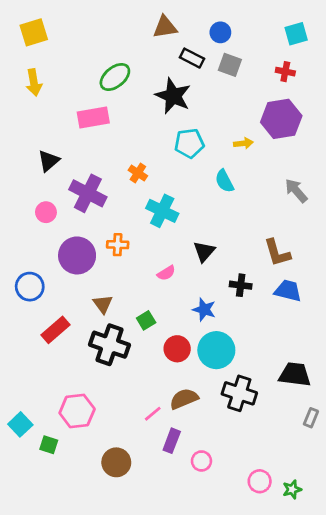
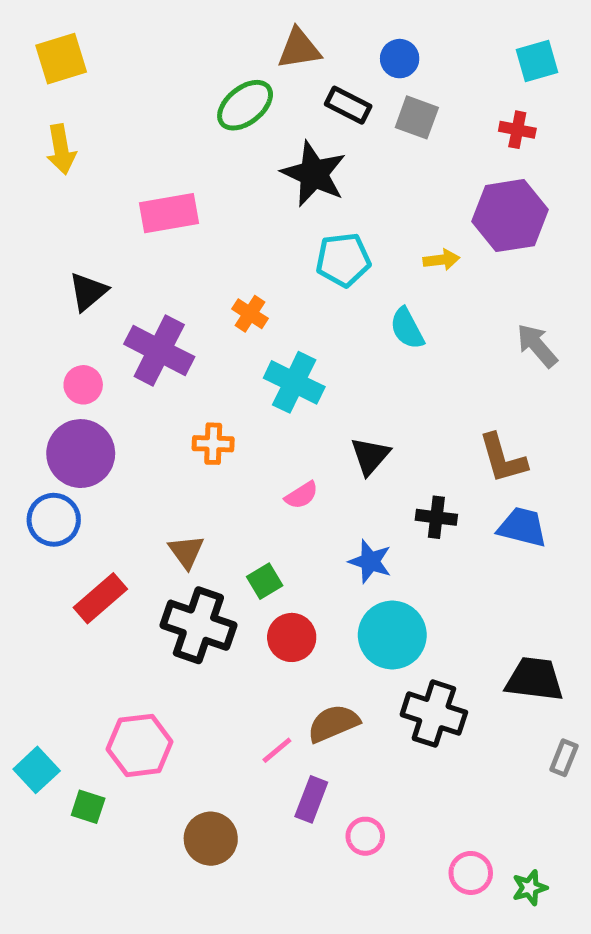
green ellipse: (115, 77) -> (245, 105), moved
purple circle: (77, 255) -> (81, 454), moved
red circle: (177, 349) -> (292, 637), moved

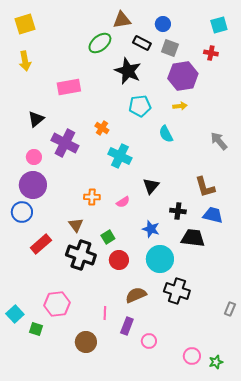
purple hexagon: (510, 216) -> (183, 76), moved
orange cross: (213, 444) -> (92, 197), moved
black trapezoid: (535, 679) -> (193, 238), moved
pink line: (277, 750) -> (105, 313), moved, turned -48

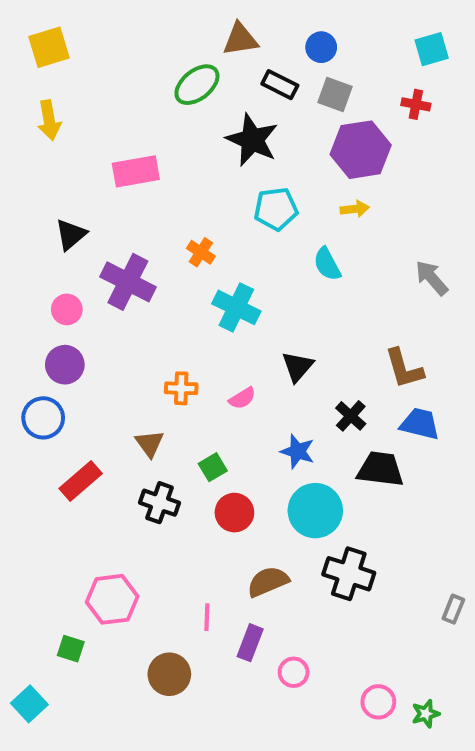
purple circle: (33, 185) -> (65, 365), size x0.7
black cross: (178, 211) -> (351, 416), turned 35
black cross: (81, 255) -> (159, 503), size x0.7
cyan square: (15, 314) -> (29, 704), moved

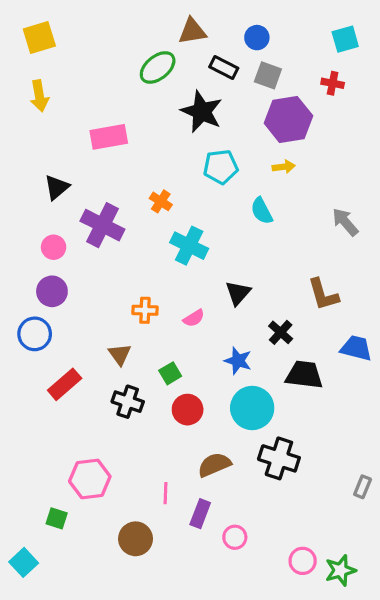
blue trapezoid: (420, 424) -> (356, 348), moved
green star: (426, 714) -> (340, 570), size x1.4

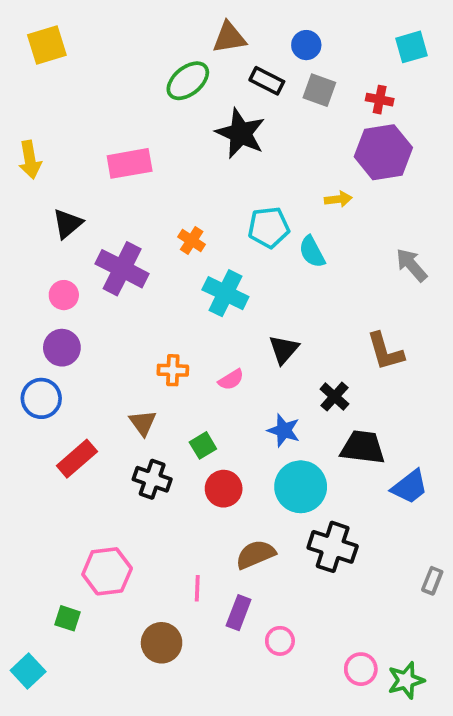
red cross: (333, 83) -> (380, 100), moved
yellow arrow: (39, 96) -> (30, 160), moved
purple hexagon: (288, 120) -> (383, 152), moved
cyan pentagon: (221, 167) -> (269, 227), moved
blue trapezoid: (356, 348) -> (410, 487), moved, turned 128

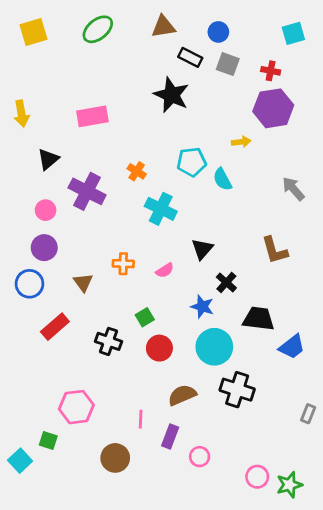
green ellipse: (188, 81) -> (98, 29), moved
black cross: (334, 397) -> (226, 282), moved
brown triangle: (143, 423) -> (83, 282), moved
cyan square: (28, 671) -> (20, 461), moved

